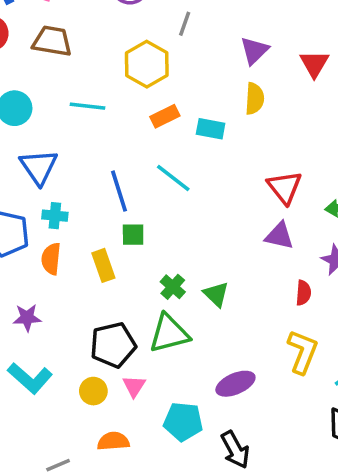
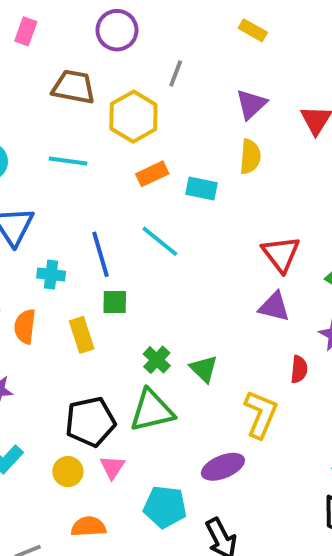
brown trapezoid: (52, 41) -> (74, 87), moved
cyan cross: (55, 216) -> (51, 275), moved
yellow L-shape: (303, 352) -> (261, 414), moved

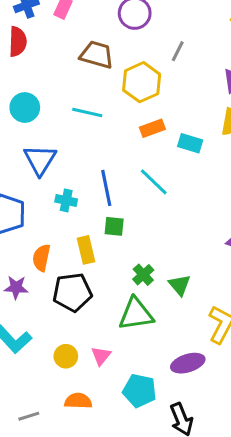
orange semicircle: (25, 326) -> (41, 258), moved
black pentagon: (90, 422) -> (72, 292), moved

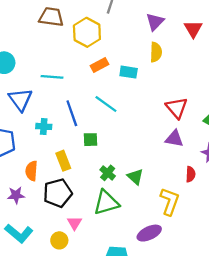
cyan line: (87, 113) -> (52, 77), moved
green square: (114, 226) -> (90, 140), moved
pink triangle: (101, 356) -> (74, 223), moved

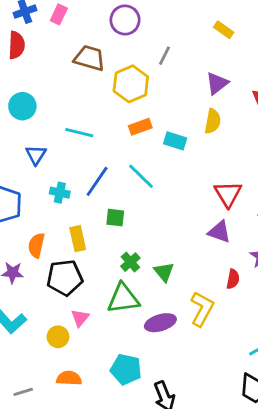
blue triangle: (20, 99) -> (36, 155), size x0.7
blue line: (72, 113) -> (97, 181), turned 45
purple ellipse: (149, 233) -> (160, 323), moved

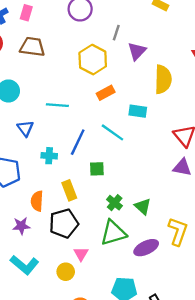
brown trapezoid: (89, 58) -> (32, 47), moved
purple triangle: (217, 83) -> (137, 51), moved
yellow semicircle: (213, 121) -> (163, 79), size x1.4
cyan rectangle: (175, 141) -> (138, 111), moved

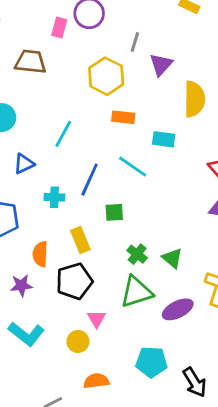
pink rectangle: (26, 13) -> (59, 28), moved
orange rectangle: (106, 93) -> (123, 117), turned 36
cyan line: (57, 105) -> (63, 134), turned -65
blue triangle: (25, 128) -> (24, 164), turned 42

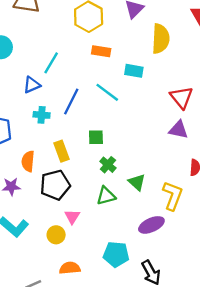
blue triangle: (24, 164) -> (32, 85), moved
green square: (114, 212) -> (96, 137), moved
green triangle: (172, 258) -> (137, 182), moved
green triangle: (136, 292) -> (106, 196), size x0.7
purple ellipse: (178, 309) -> (151, 225), moved

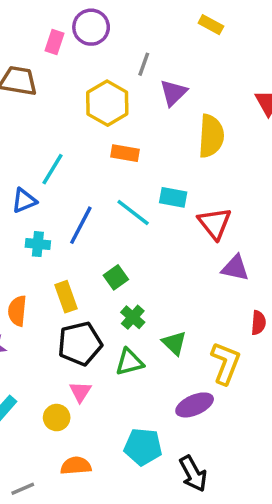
cyan rectangle: (134, 71) -> (173, 197), moved
red triangle: (181, 97) -> (215, 223), moved
green square: (96, 137) -> (116, 277), turned -35
black pentagon: (55, 185) -> (80, 344), moved

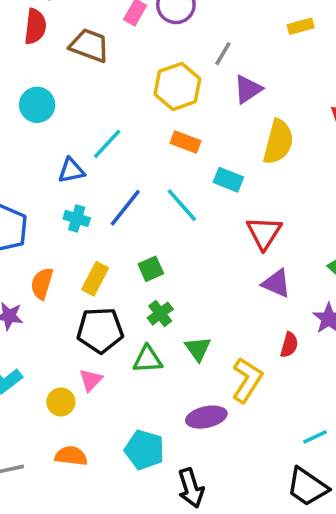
yellow rectangle: (211, 25) -> (301, 26), turned -55
cyan rectangle: (173, 197) -> (228, 180), moved
yellow rectangle: (66, 297) -> (95, 279), turned 36

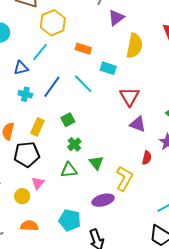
yellow hexagon: (177, 87) -> (53, 23), moved
black pentagon: (100, 330) -> (27, 154), moved

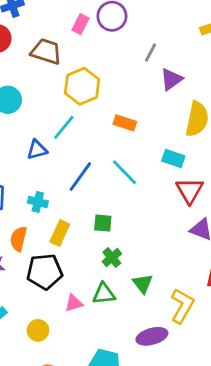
cyan rectangle: (108, 68) -> (173, 158), moved
cyan cross: (25, 94) -> (38, 202), moved
green square: (68, 120) -> (103, 223), turned 32
pink triangle: (38, 183) -> (74, 303), moved, turned 32

